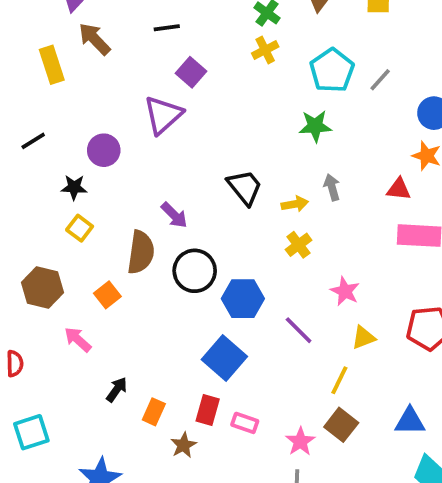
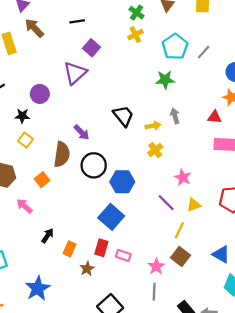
purple line: (299, 330) -> (166, 203), moved
blue triangle: (410, 421) -> (221, 254), turned 30

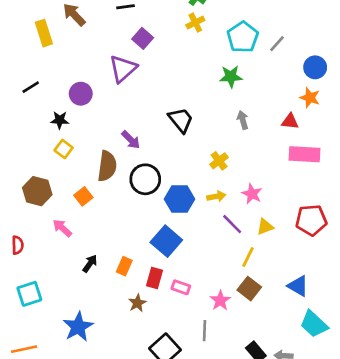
yellow arrow: (153, 126) -> (216, 196), moved
orange rectangle: (69, 249) -> (124, 266), moved
gray line: (154, 292) -> (205, 331), moved

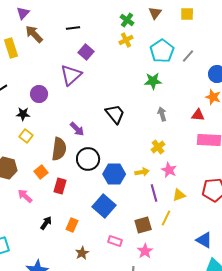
yellow cross: (219, 161) -> (158, 147), moved
purple line: (232, 224) -> (154, 193), turned 30
red rectangle: (154, 278) -> (60, 186), moved
brown square: (249, 289) -> (143, 225), moved, turned 36

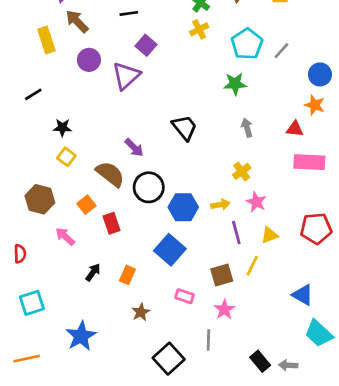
purple circle: (39, 94) -> (89, 60), moved
brown semicircle: (59, 149) -> (110, 174), turned -60
red rectangle: (60, 186) -> (112, 223), turned -35

